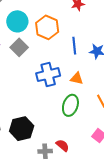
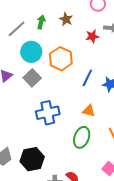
blue line: (74, 46) -> (87, 78), turned 30
blue cross: (48, 75) -> (48, 113), moved

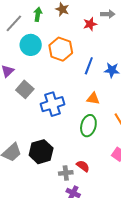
gray square: (32, 78) -> (25, 89), moved

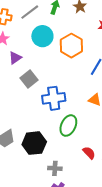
green ellipse: (88, 126) -> (68, 125), moved
red semicircle: (83, 166) -> (89, 153), moved

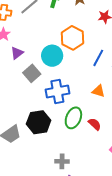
cyan circle: (42, 36) -> (52, 56), moved
black hexagon: (34, 143) -> (39, 122), moved
red semicircle: (89, 153) -> (95, 124), moved

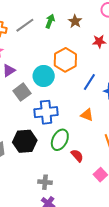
red semicircle: (95, 124) -> (77, 156), moved

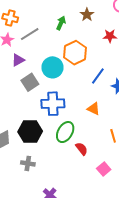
green arrow: (50, 21) -> (61, 23), moved
gray line: (25, 25) -> (30, 34), moved
gray cross: (45, 182) -> (28, 163), moved

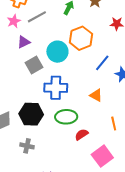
green ellipse: (65, 132) -> (66, 117), turned 55
red semicircle: (82, 149) -> (82, 134), turned -88
pink square: (104, 169) -> (102, 156), size x1.5

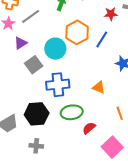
blue line: (102, 63) -> (102, 39), moved

